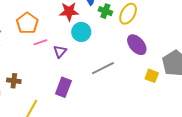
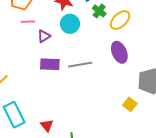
yellow square: (152, 76) -> (130, 104), moved
purple rectangle: (63, 87) -> (50, 64), moved, turned 54

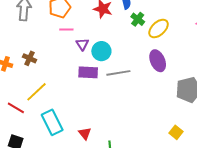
cyan circle: (70, 24) -> (101, 51), moved
purple triangle: (44, 36) -> (82, 44), turned -32
yellow square: (130, 104) -> (176, 132), moved

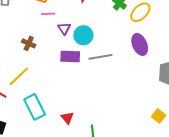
brown cross: (30, 58) -> (29, 43), moved

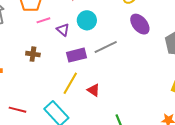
cyan circle: (83, 35) -> (87, 20), moved
yellow line: (19, 76) -> (70, 83), moved
red triangle: (67, 118) -> (94, 90), moved

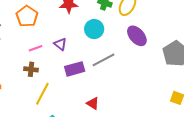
pink line: (43, 20) -> (36, 48), moved
cyan circle: (87, 20) -> (94, 29), moved
yellow line: (70, 83) -> (42, 94), moved

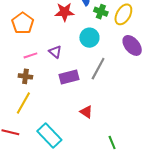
gray line: (104, 60) -> (98, 69), turned -35
yellow line: (42, 94) -> (23, 103), moved

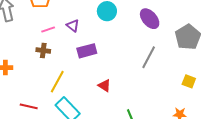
gray line: (98, 69) -> (149, 57), moved
yellow line: (23, 103) -> (57, 82), moved

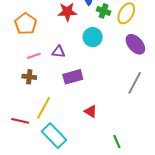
purple triangle: (73, 26) -> (59, 52), turned -32
red line: (29, 106) -> (20, 121), moved

